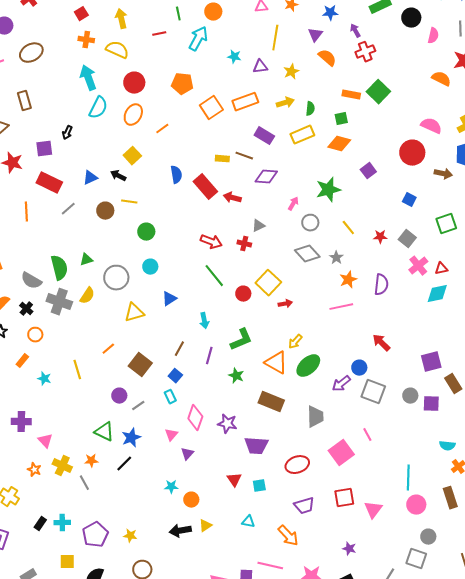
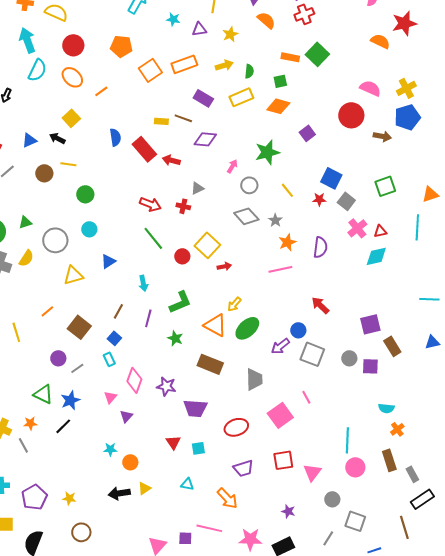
orange ellipse: (133, 115) -> (72, 77), turned -75
blue square: (409, 200) -> (331, 178), moved, size x1.5
gray circle: (428, 537) -> (332, 499), moved

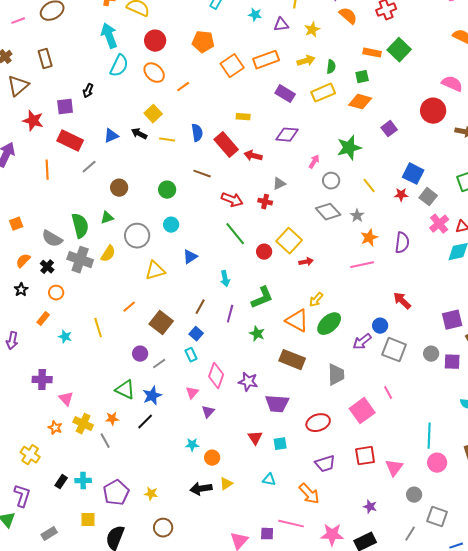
brown line: (183, 118) -> (202, 174), moved
yellow line: (68, 164) -> (167, 140), moved
brown circle: (44, 173) -> (119, 188), moved

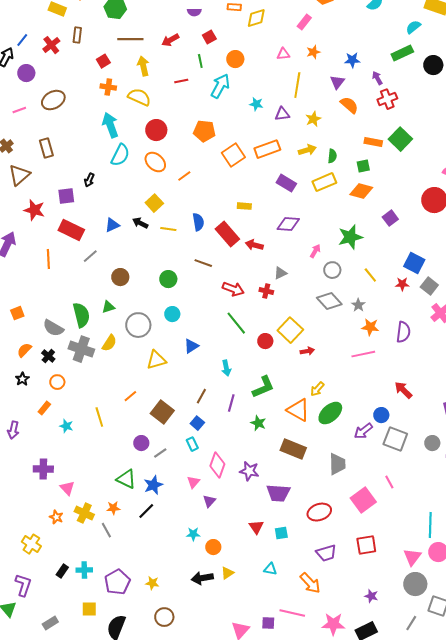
orange star: (369, 238) -> (370, 327), turned 30
pink triangle: (394, 468) -> (412, 557), moved
gray circle: (414, 495) -> (415, 584), size x1.5

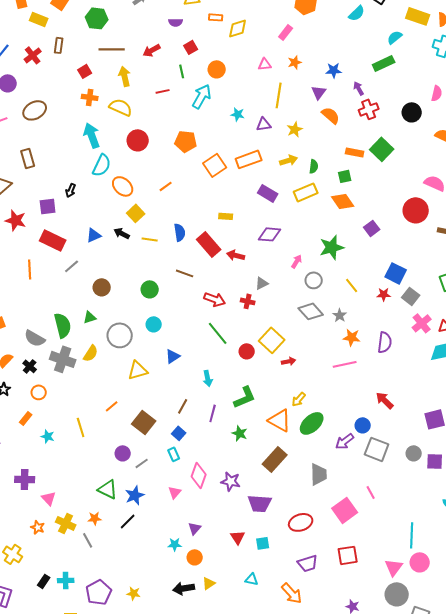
black circle: (433, 65) -> (412, 112), moved
orange ellipse: (155, 162) -> (123, 186), moved
orange diamond: (361, 191) -> (343, 201), turned 40
brown rectangle: (293, 449) -> (275, 459), turned -70
purple triangle: (209, 501) -> (195, 528), moved

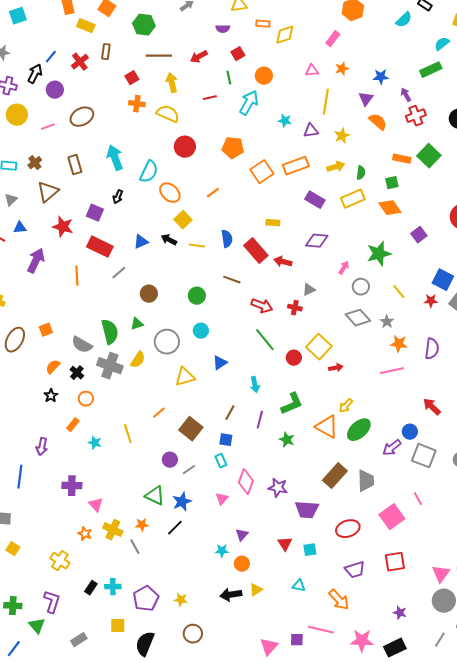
cyan arrow: (92, 135) -> (115, 158), moved
purple square: (48, 206) -> (95, 213), turned 30
blue square: (179, 433) -> (226, 440), turned -32
brown rectangle: (275, 459) -> (335, 476), moved

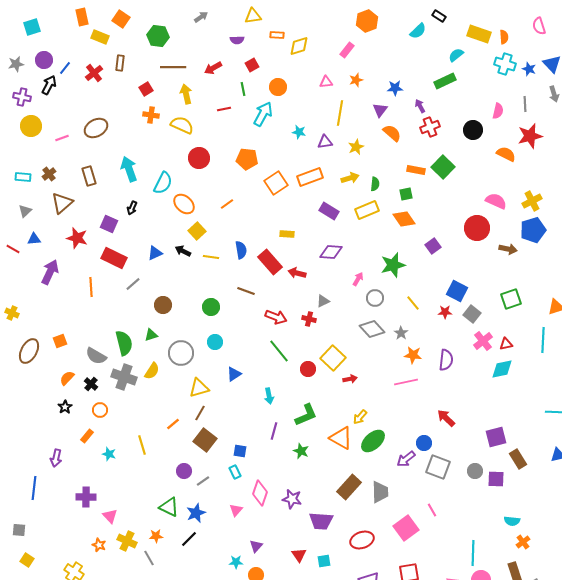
purple circle: (55, 90) -> (44, 60), moved
brown line: (230, 413) -> (200, 413), moved

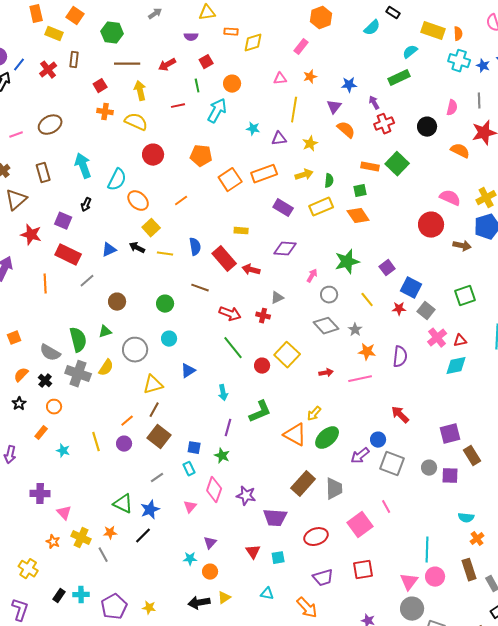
purple square: (433, 246) -> (387, 268), moved
red arrow: (350, 379) -> (326, 373), moved
green star: (301, 451) -> (222, 456), moved
purple circle: (184, 471) -> (124, 444), moved

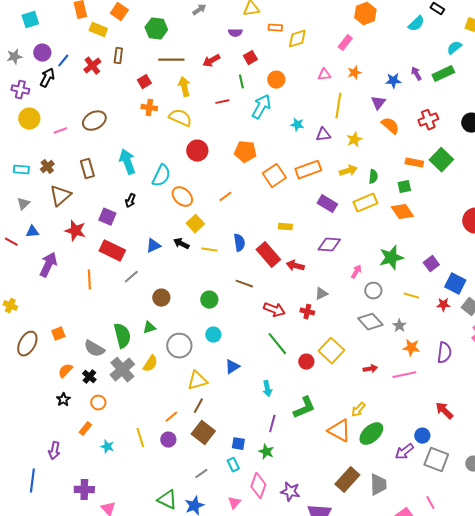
purple arrow: (374, 103) -> (416, 74), moved
yellow line: (367, 300) -> (411, 296), turned -35
gray cross: (78, 374) -> (122, 370), turned 30

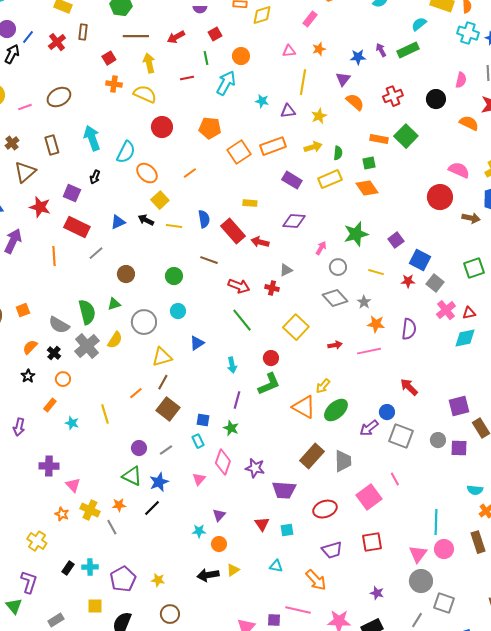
red circle: (306, 362) -> (271, 358), moved
purple circle: (168, 440) -> (139, 448), moved

